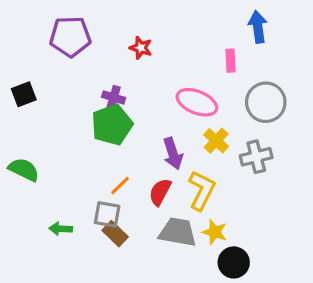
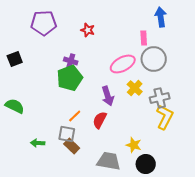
pink ellipse: (197, 102) -> (123, 64), turned -50
gray circle: (266, 102) -> (154, 59), moved
yellow L-shape: (202, 190) -> (165, 117), moved
gray trapezoid: (178, 232) -> (109, 161), moved

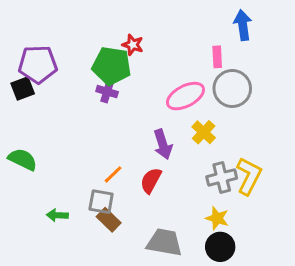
purple pentagon: (44, 23) -> (38, 64), moved
green pentagon: (70, 78) -> (112, 66), moved, turned 30
gray cross: (160, 98) -> (222, 177), moved
yellow star: (134, 145) -> (217, 218), moved

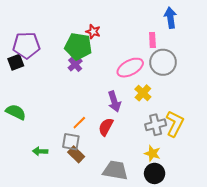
purple cross: (107, 92) -> (75, 64), turned 32

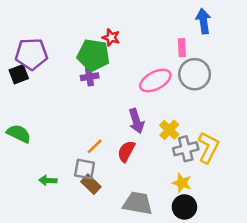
purple cross: (75, 64) -> (90, 77), turned 32
yellow cross: (143, 93) -> (169, 130), moved

